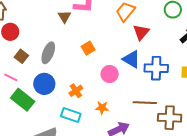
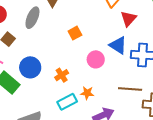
gray ellipse: (48, 53) -> (32, 18), moved
cyan rectangle: (71, 115) -> (67, 102), moved, turned -48

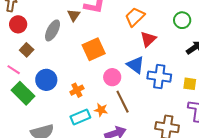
orange square: (75, 33) -> (94, 49), size x1.6
brown line: (130, 89) -> (123, 102), moved, turned 55

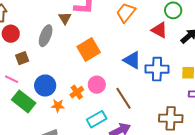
red triangle: (148, 39) -> (159, 30), moved, turned -42
brown square: (27, 50) -> (22, 58), turned 32
pink circle: (112, 77) -> (97, 85), moved
orange star: (101, 110) -> (58, 106), moved
cyan rectangle: (80, 117) -> (97, 119), moved

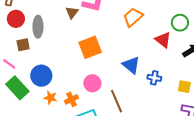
gray ellipse: (46, 36) -> (38, 27), moved, turned -30
blue cross: (157, 69) -> (154, 78), size x0.6
orange cross: (77, 92) -> (71, 99), moved

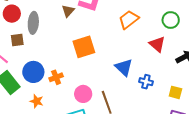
green circle: (180, 23) -> (171, 20), moved
pink circle: (92, 83) -> (83, 94), moved
orange star: (50, 98) -> (37, 101), moved
orange cross: (71, 99) -> (56, 77), moved

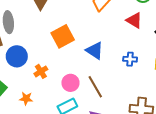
blue triangle: (124, 67) -> (95, 51), moved
blue circle: (33, 72) -> (17, 56), moved

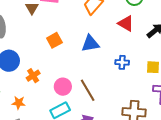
orange square: (63, 36) -> (54, 40), size x0.7
blue triangle: (95, 51) -> (90, 43), moved, turned -42

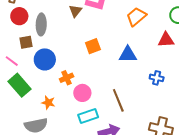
red triangle: (126, 23) -> (166, 40), turned -42
pink circle: (63, 87) -> (82, 93), moved

